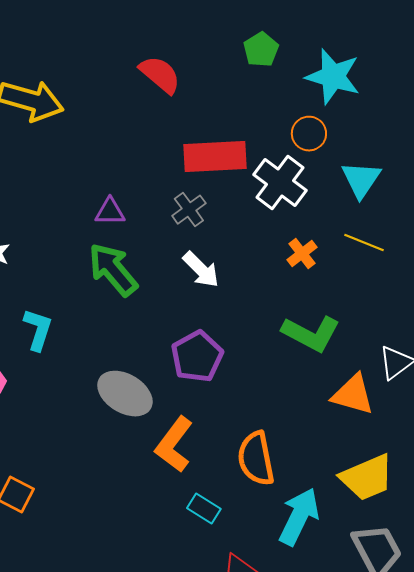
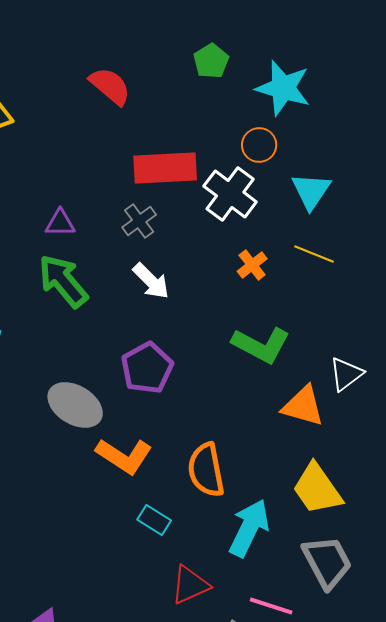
orange L-shape: (174, 445) -> (124, 456), turned -94
yellow trapezoid: (367, 478) -> (317, 489), turned 78

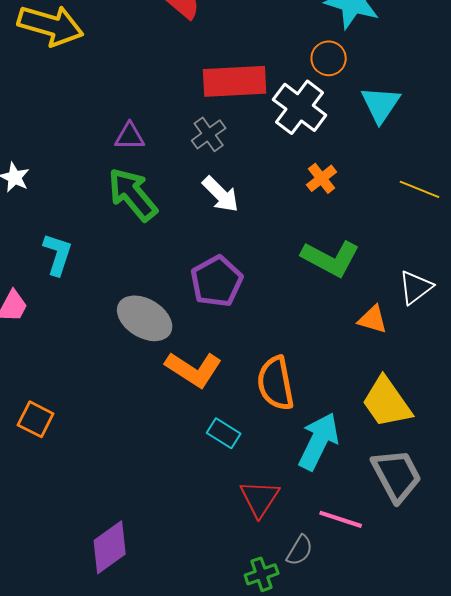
yellow line: (314, 254) -> (420, 189), moved
orange triangle: (303, 406) -> (373, 319), size x0.7
red triangle: (190, 585) -> (260, 498), turned -33

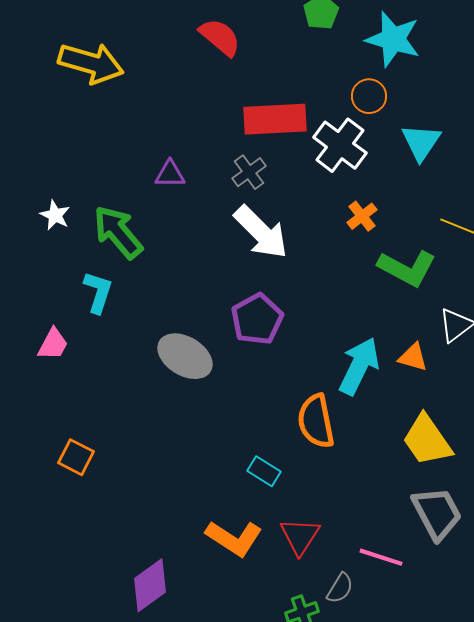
green arrow: (133, 194) -> (118, 232), moved
white arrow: (221, 194) -> (261, 232), size x1.5
green L-shape: (331, 258) -> (407, 268), moved
orange L-shape: (194, 369) -> (234, 538), moved
cyan arrow: (319, 441) -> (359, 366), moved

